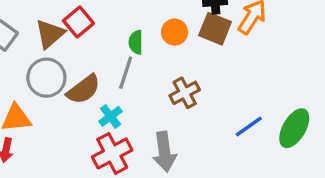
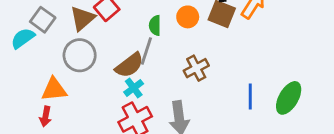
brown semicircle: (84, 89) -> (129, 65), moved
blue line: (249, 127) -> (250, 97), turned -55

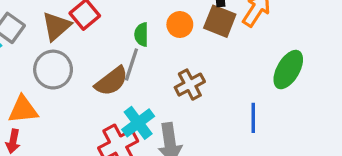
cyan cross: (134, 88) -> (138, 123), moved, size x1.4
green ellipse: (289, 98) -> (288, 70), moved

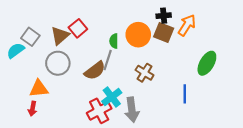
orange circle: (180, 25) -> (138, 35), size x1.5
brown cross: (190, 85) -> (145, 73), turned -30

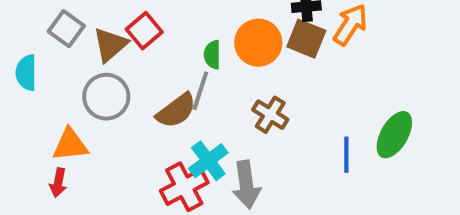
gray square: (30, 37) -> (66, 29), moved
cyan semicircle: (16, 51) -> (26, 73), turned -54
green ellipse: (207, 63) -> (394, 135), moved

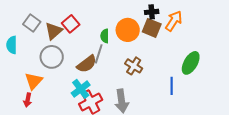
green ellipse: (394, 135) -> (191, 63), moved
orange triangle: (70, 145) -> (34, 81), turned -42
cyan cross: (208, 161) -> (81, 89), moved

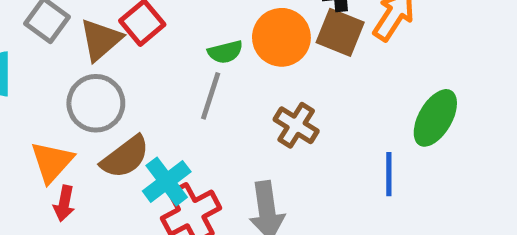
green semicircle: (105, 36) -> (225, 52), turned -104
brown semicircle: (87, 64) -> (125, 157), moved
red arrow: (28, 100) -> (64, 203), moved

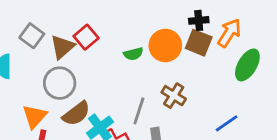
gray line: (211, 96) -> (139, 111), moved
green ellipse: (435, 118) -> (247, 65), moved
blue line: (389, 174) -> (227, 123), turned 55

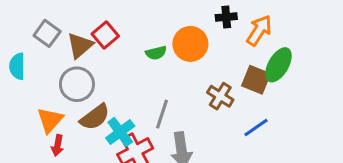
brown square: (199, 43) -> (256, 80), moved
brown cross: (174, 96) -> (220, 96), moved

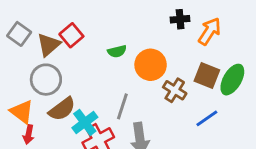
orange circle: (190, 44) -> (151, 65), moved
green ellipse: (278, 65) -> (232, 80), moved
orange triangle: (50, 120) -> (22, 112), turned -35

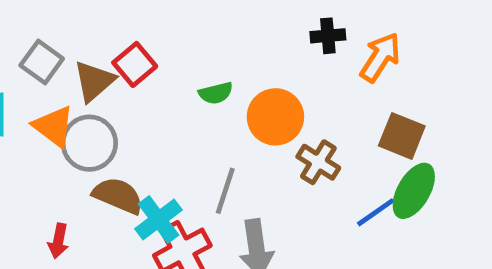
brown square: (207, 76) -> (402, 136), moved
green ellipse: (232, 80) -> (414, 191), moved
brown semicircle: (62, 109) -> (118, 196), turned -120
orange triangle: (22, 112) -> (54, 126), moved

